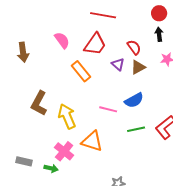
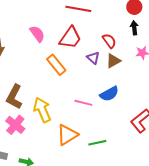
green line: (136, 129) -> (97, 143), moved
orange triangle: (92, 141) -> (67, 135), turned -50
pink cross: (64, 151) -> (15, 125), moved

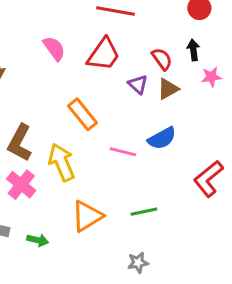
black arrow: (134, 28) -> (193, 50), moved
orange rectangle: (56, 65) -> (83, 114), moved
orange triangle: (67, 135) -> (87, 216), moved

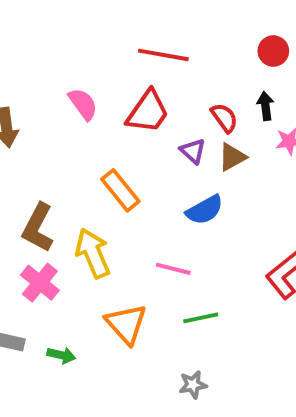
blue semicircle: (162, 138) -> (205, 210), moved
pink line: (123, 152) -> (173, 269), moved
orange triangle: (87, 216) -> (126, 324), turned -40

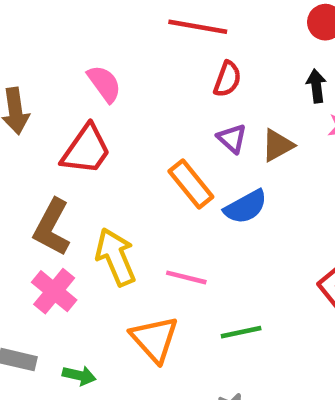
red trapezoid: (148, 112) -> (86, 150), moved
red semicircle: (224, 118) -> (227, 79), moved, turned 56
orange rectangle: (120, 190) -> (191, 184), moved
pink line: (173, 269) -> (186, 277), moved

